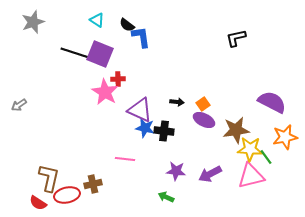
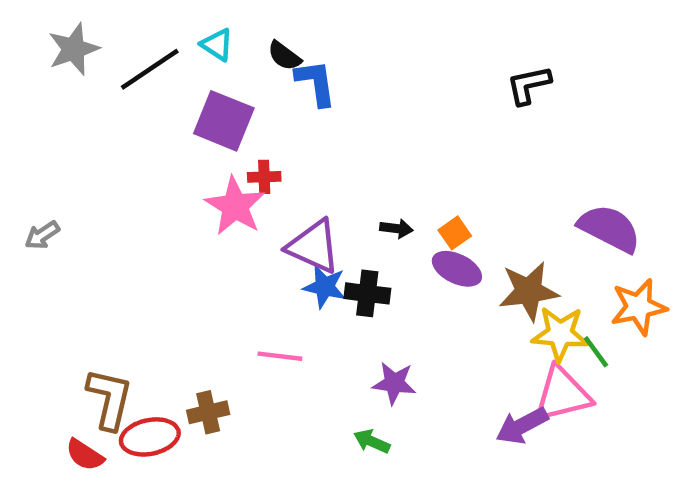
black line: (75, 53) -> (150, 69), moved, turned -52
purple arrow: (210, 174) -> (522, 426), moved

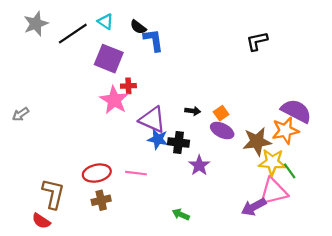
orange star: (639, 307) -> (285, 131), moved
purple star: (394, 383) -> (199, 165), moved, turned 30
red ellipse: (150, 437) -> (97, 173), moved

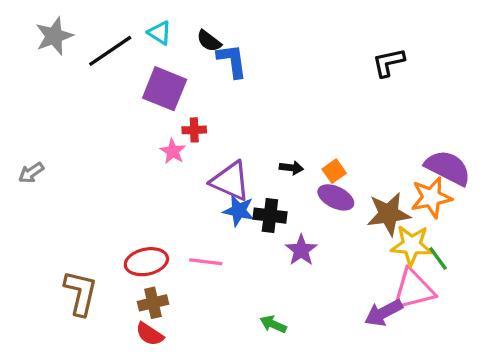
pink star: (114, 100) -> (173, 151), size x0.6
red semicircle: (41, 221) -> (150, 334), moved

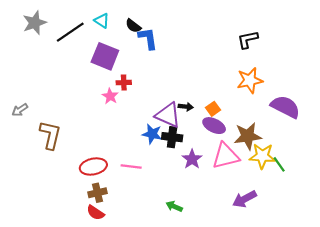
purple triangle: (230, 181) -> (168, 115), moved
orange star: (431, 197) -> (250, 80), moved
pink triangle: (413, 290) -> (226, 156), moved
brown L-shape: (81, 293) -> (50, 135), moved

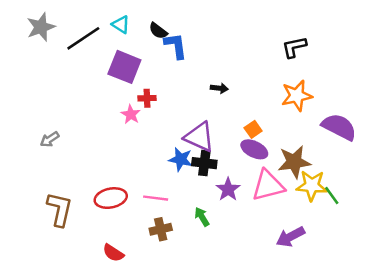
black arrow: (186, 107) -> (219, 88), moved
gray arrow: (20, 110) -> (50, 139), moved
brown L-shape: (50, 135) -> (60, 209), moved
brown cross: (98, 193) -> (161, 229), moved
green arrow: (174, 206) -> (202, 217), moved, turned 35

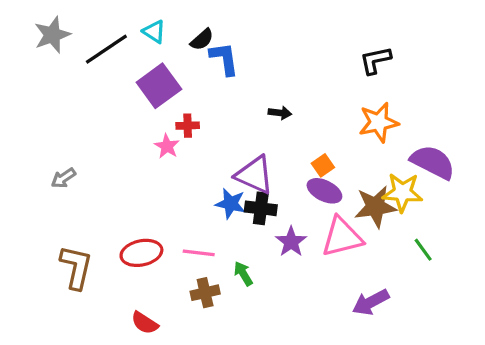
black semicircle: (158, 31) -> (202, 40), turned -78
purple square: (124, 67) -> (159, 86), turned 32
yellow star: (312, 186) -> (402, 192), moved
green arrow: (202, 217) -> (243, 274), moved

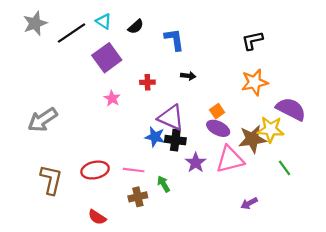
blue L-shape: (224, 59) -> (174, 39), moved
red cross: (188, 126) -> (147, 82), moved
gray arrow: (63, 178) -> (43, 120), size x1.8
purple arrow: (371, 302) -> (249, 203), size x0.7

